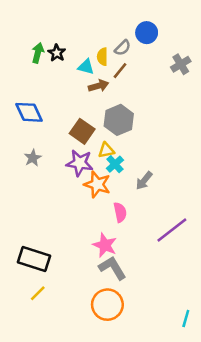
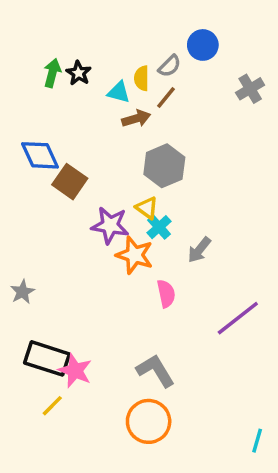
brown square: (82, 131) -> (70, 182), moved
yellow triangle: (106, 150) -> (147, 208), turned 48
gray star: (33, 158) -> (22, 292), moved
pink star: (105, 245) -> (75, 371), moved

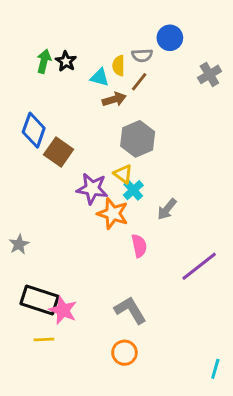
gray semicircle: (170, 66) -> (142, 55), turned 42
blue diamond: (40, 155) -> (34, 130), turned 44
yellow line: (52, 406) -> (44, 339), turned 42
orange circle: (149, 421) -> (124, 353), size x0.7

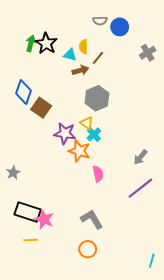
gray semicircle: (142, 55) -> (100, 21), moved
black star: (66, 61) -> (46, 43), size x1.5
gray arrow: (167, 209) -> (140, 157), moved

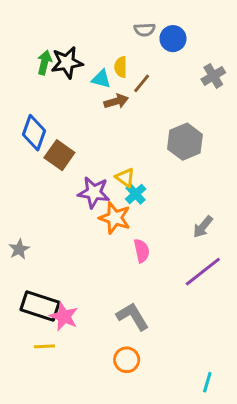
black star: (46, 43) -> (67, 62), turned 30
gray hexagon: (97, 98) -> (185, 142), moved
cyan line: (152, 261) -> (207, 382), moved

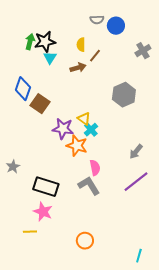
cyan triangle: (101, 79) -> (50, 58), moved, turned 48
black rectangle: (40, 306) -> (46, 187), moved
gray L-shape: (133, 316) -> (89, 186), moved

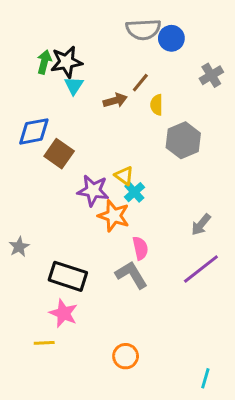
gray semicircle: (97, 20) -> (143, 29), size x1.6
yellow semicircle: (81, 45) -> (157, 105), moved
blue diamond: (23, 89) -> (34, 131), turned 60

